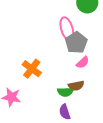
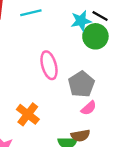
pink ellipse: (67, 29) -> (49, 65), moved

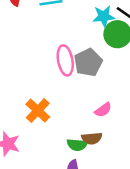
gray pentagon: (81, 84) -> (88, 62), moved

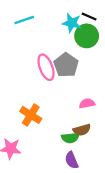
cyan star: (104, 16) -> (72, 23), turned 30
pink semicircle: (103, 110) -> (87, 103), turned -144

